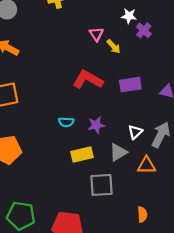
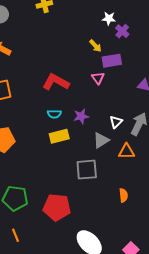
pink triangle: (96, 34) -> (98, 78), moved
red L-shape: (88, 80) -> (56, 82), moved
purple rectangle: (130, 85) -> (112, 61), moved
yellow rectangle: (82, 155) -> (59, 136), moved

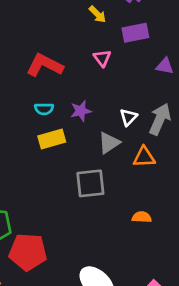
purple rectangle: (112, 61) -> (135, 33), moved
orange semicircle: (123, 195) -> (142, 217), turned -80
red pentagon: (57, 207) -> (28, 252), moved

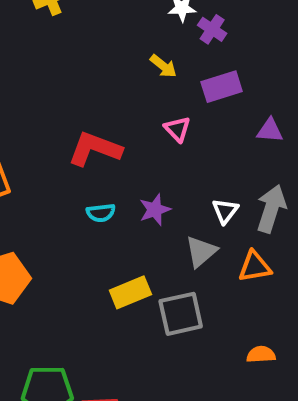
yellow rectangle: (52, 139) -> (130, 292), moved

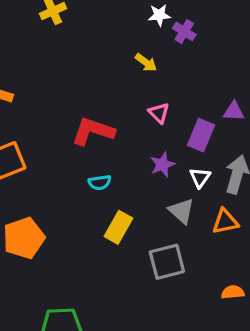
purple rectangle: (222, 87) -> (201, 135), moved, turned -48
purple star: (155, 210) -> (162, 165), moved
gray triangle: (201, 252) -> (181, 211), turned -36
yellow rectangle: (130, 292) -> (118, 227), moved, turned -36

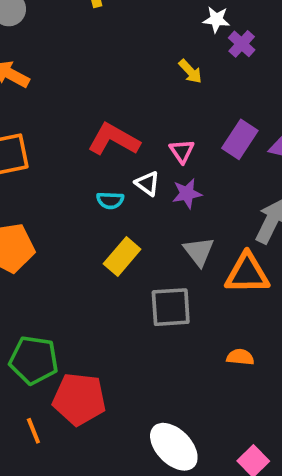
pink triangle: (159, 113) -> (182, 151), moved
purple rectangle: (201, 135) -> (240, 139), moved
white triangle: (200, 178) -> (147, 183), moved, turned -40
orange triangle: (225, 222) -> (247, 273), size x1.4

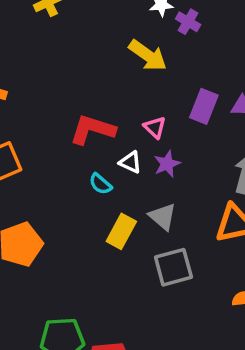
yellow arrow: (190, 71) -> (148, 55), size x1.6
cyan semicircle: (110, 200) -> (100, 184), turned 50
gray triangle: (199, 251) -> (163, 217), moved

